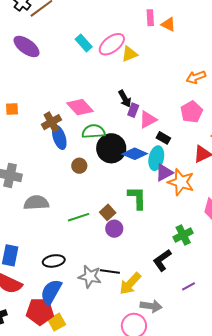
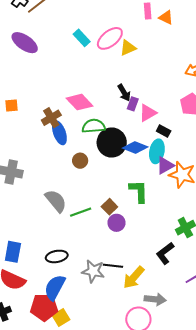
gray semicircle: (36, 203) -> (56, 201), moved, turned 55

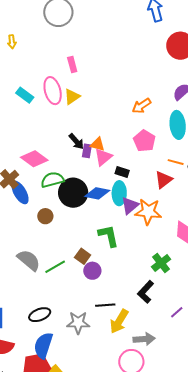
pink rectangle: (148, 11) -> (72, 65), moved
orange triangle: (166, 17) -> (98, 144), moved
pink ellipse: (110, 38) -> (53, 91), turned -56
black line: (113, 266) -> (105, 305), moved

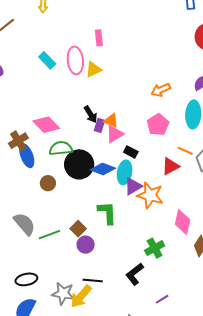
yellow arrow: (119, 321) -> (81, 296), moved

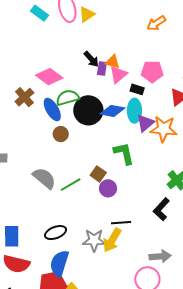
pink pentagon: (158, 125) -> (152, 72), moved, turned -30
blue ellipse: (27, 156) -> (52, 110), moved

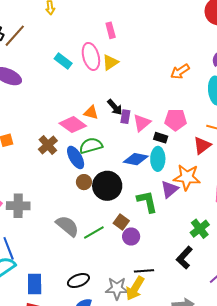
orange triangle: (113, 62) -> (91, 113), moved
black circle: (88, 110) -> (107, 186), moved
purple triangle: (145, 123) -> (170, 189), moved

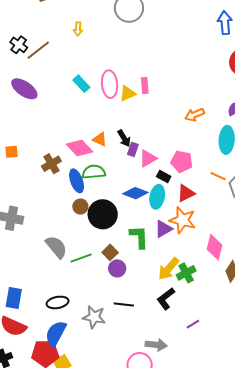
pink rectangle: (111, 30) -> (145, 85), moved
red triangle: (202, 145) -> (186, 193), moved
yellow arrow: (135, 288) -> (169, 269), moved

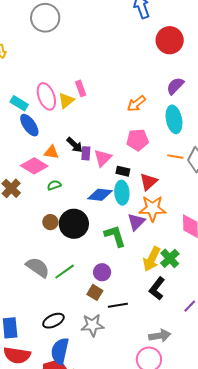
pink pentagon: (182, 162) -> (138, 140), moved
green semicircle: (94, 172) -> (54, 185), size x0.6
blue ellipse: (77, 181) -> (29, 125), moved
brown square: (110, 252) -> (95, 292), moved

